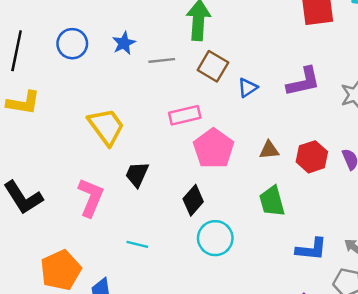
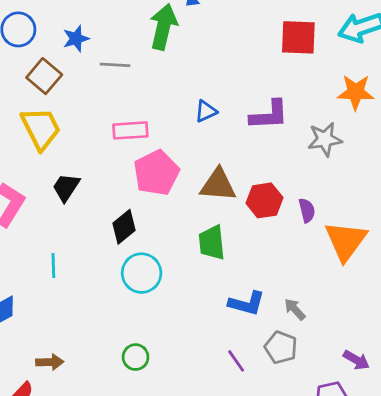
brown square: (213, 66) -> (44, 76), moved
brown triangle: (269, 150) -> (218, 185), size x1.6
cyan line: (137, 244) -> (53, 266), turned 65

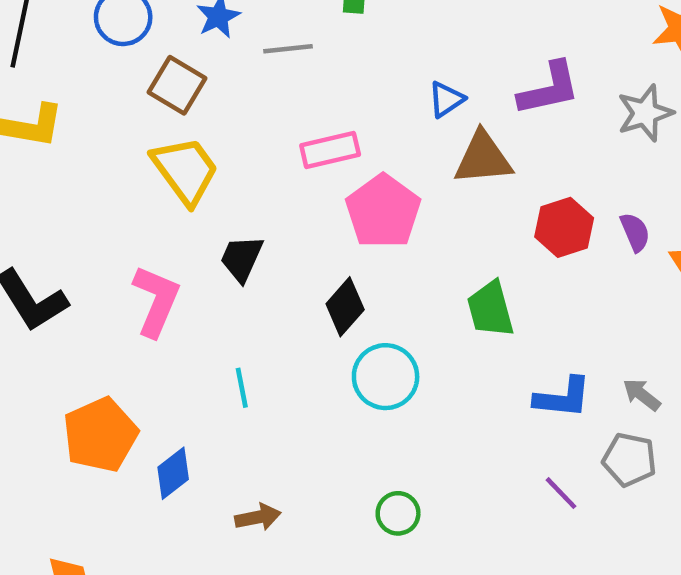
brown triangle: (218, 185) -> (483, 158), moved
brown arrow: (50, 362) -> (258, 517), moved

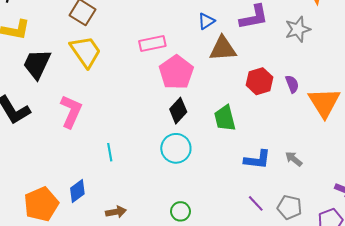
black trapezoid: (242, 259) -> (37, 64), moved, size x1.4
black diamond: (345, 307) -> (178, 111), moved
orange pentagon: (100, 435) -> (41, 204), moved
gray pentagon: (629, 460) -> (289, 207), moved

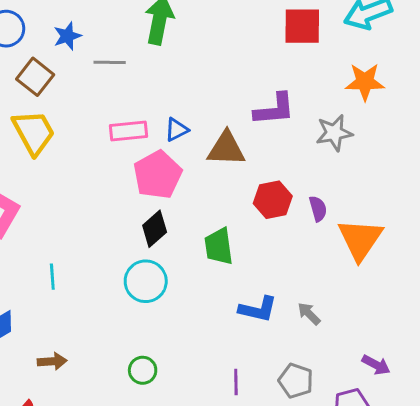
blue triangle: (206, 21) -> (177, 130), moved
purple line: (256, 203) -> (236, 382), moved, turned 36

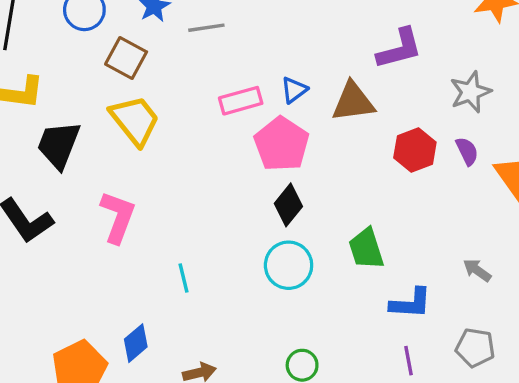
gray star: (334, 133) -> (470, 92), moved
green trapezoid: (219, 246) -> (366, 249), moved
blue L-shape: (258, 309) -> (411, 303), moved

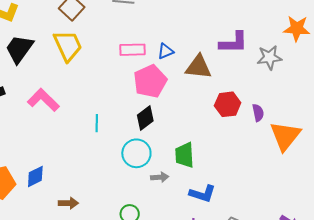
gray star: (470, 92) -> (269, 57), moved
pink L-shape: (118, 217) -> (43, 100), turned -80
gray arrow: (477, 270) -> (160, 177), moved, turned 126
cyan line: (183, 278) -> (97, 123), moved

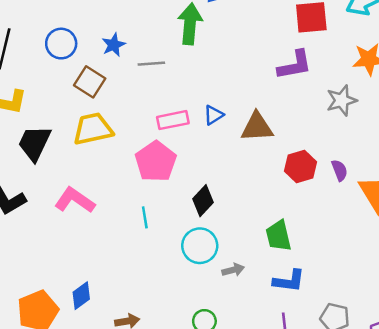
purple L-shape: (233, 43) -> (295, 65), moved
yellow trapezoid: (68, 46) -> (93, 129), turned -68
pink pentagon: (150, 81) -> (156, 162), moved
green trapezoid: (184, 155) -> (278, 236), moved

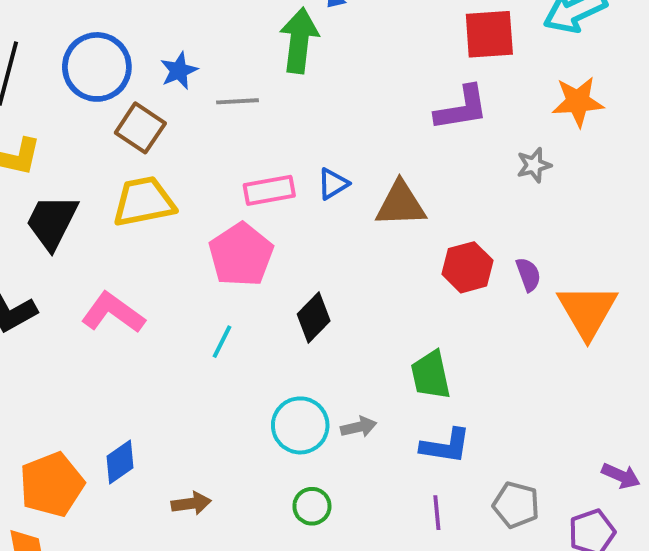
blue circle: (61, 44) -> (97, 67), size x1.4
gray star: (342, 100) -> (534, 165), size x0.7
cyan line: (145, 217) -> (222, 342), turned 35
cyan circle: (200, 246) -> (300, 425), moved

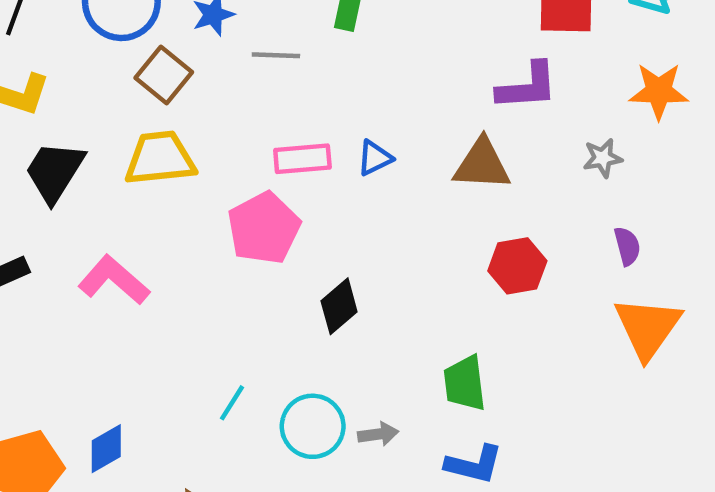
brown triangle: (401, 204) -> (482, 164), moved
purple semicircle: (528, 274) -> (627, 246), moved
cyan line: (222, 342) -> (232, 403), moved

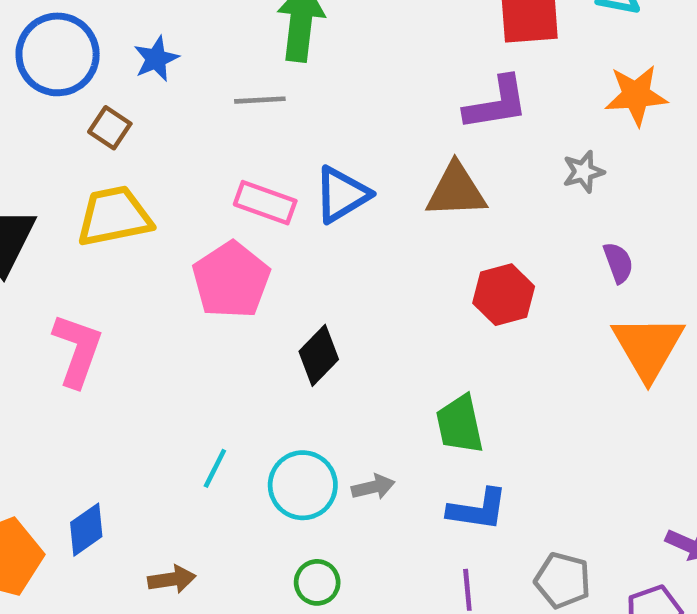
gray line: (276, 55) -> (260, 100), moved
brown square: (164, 75) -> (110, 128), size x0.7
blue triangle: (375, 158) -> (342, 195), size x1.5
pink rectangle: (302, 159) -> (265, 203), turned 30
pink L-shape: (114, 280) -> (77, 350), turned 74

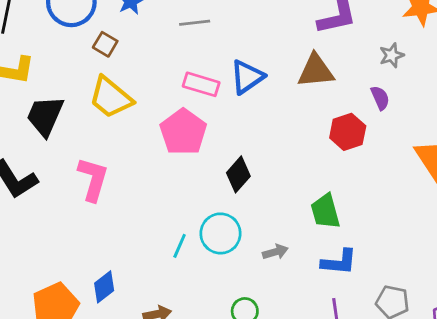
yellow trapezoid: (114, 216) -> (111, 97), turned -126
purple semicircle: (618, 263) -> (380, 98), moved
cyan circle: (303, 485) -> (221, 233), moved

